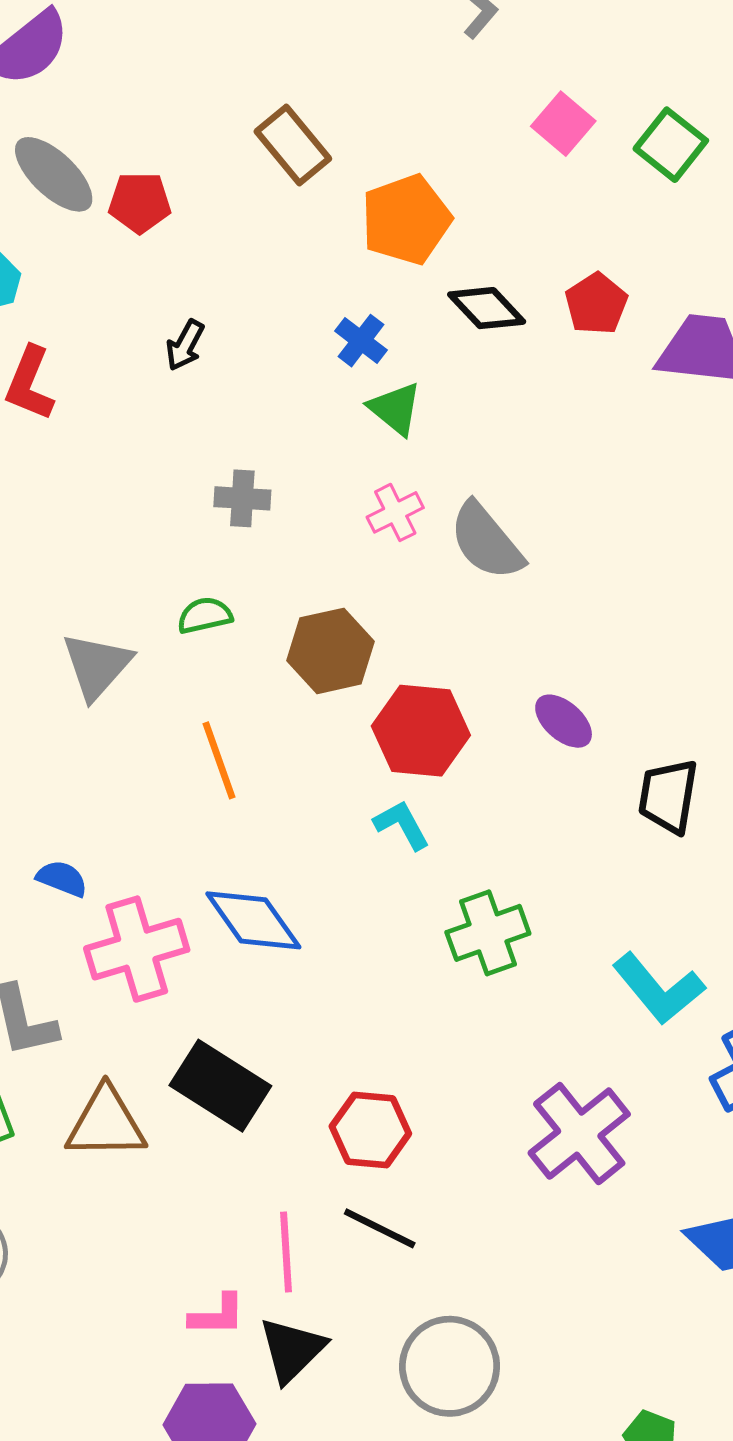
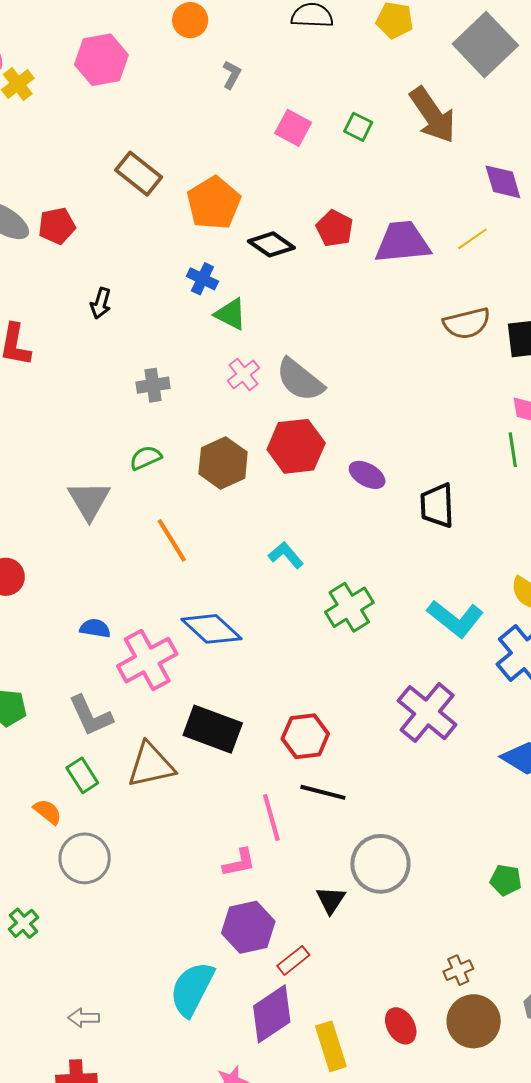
green square: (671, 145) -> (358, 127), size x0.7
red hexagon: (421, 731) -> (296, 446), moved
black triangle: (292, 1350) -> (331, 900), moved, size x0.7

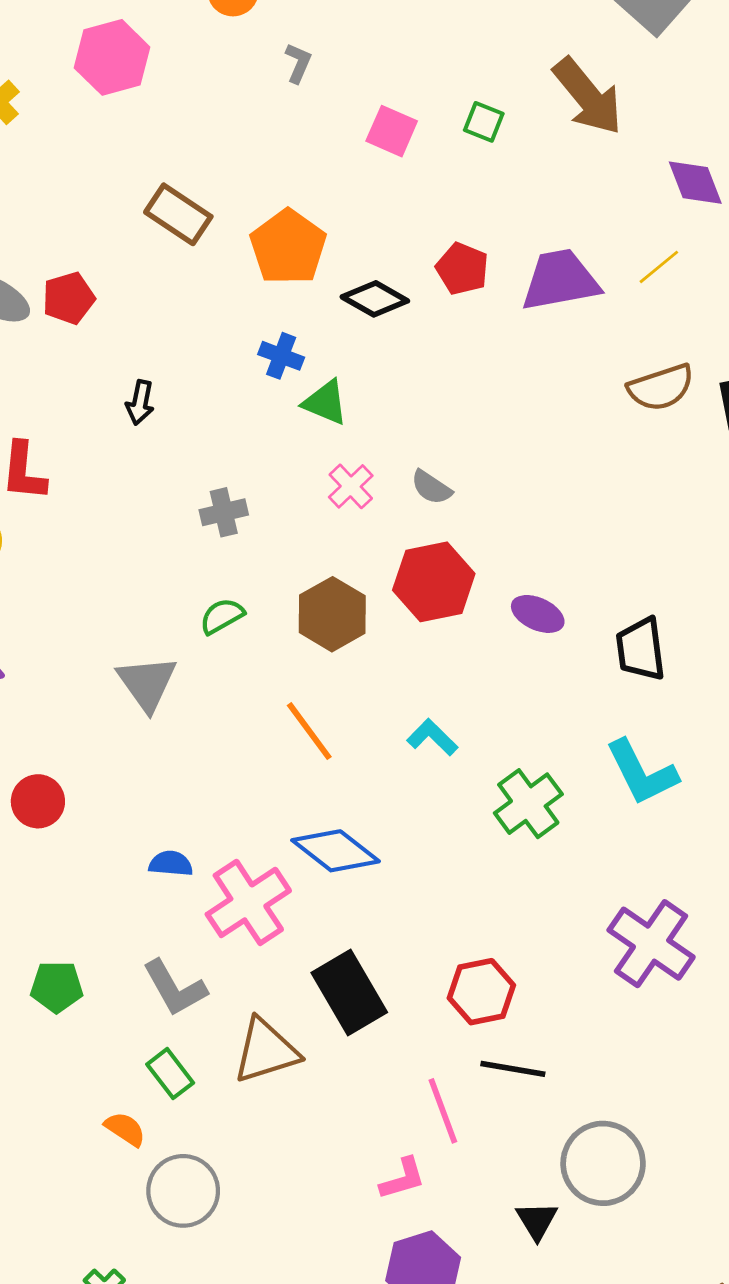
gray semicircle: (300, 380) -> (431, 487), size x0.6
orange line: (172, 540) -> (309, 731), moved
cyan L-shape: (455, 619) -> (642, 773), moved, turned 30
black rectangle: (213, 729) -> (349, 992), turned 44

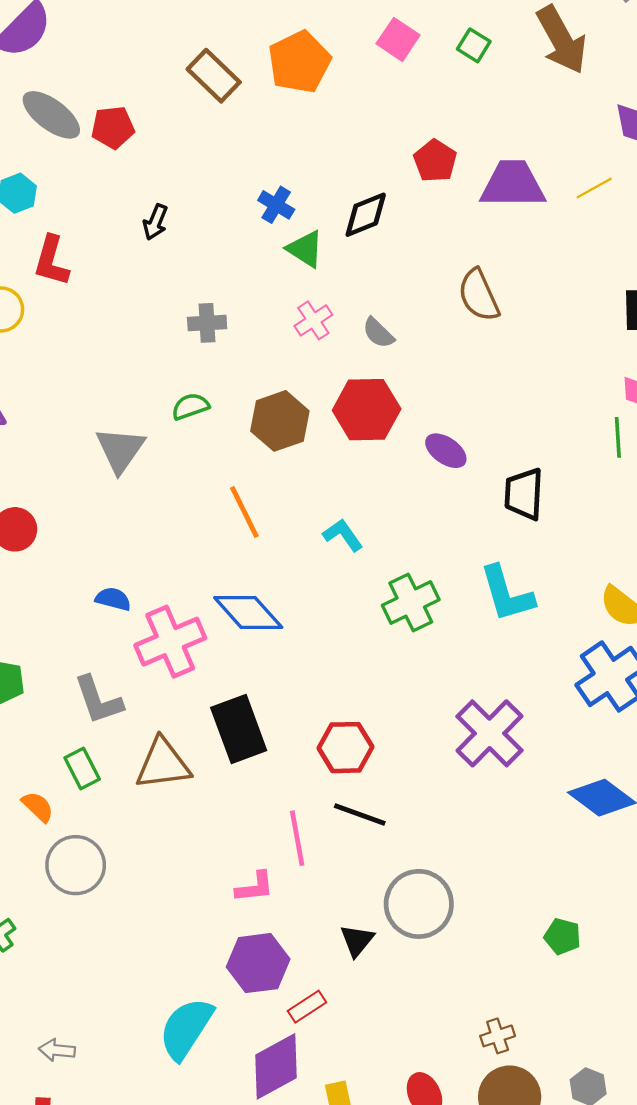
orange pentagon: (288, 247) -> (299, 62), moved
black diamond: (375, 299) -> (366, 215), moved, turned -62
brown semicircle: (661, 387) -> (479, 295), moved, turned 74

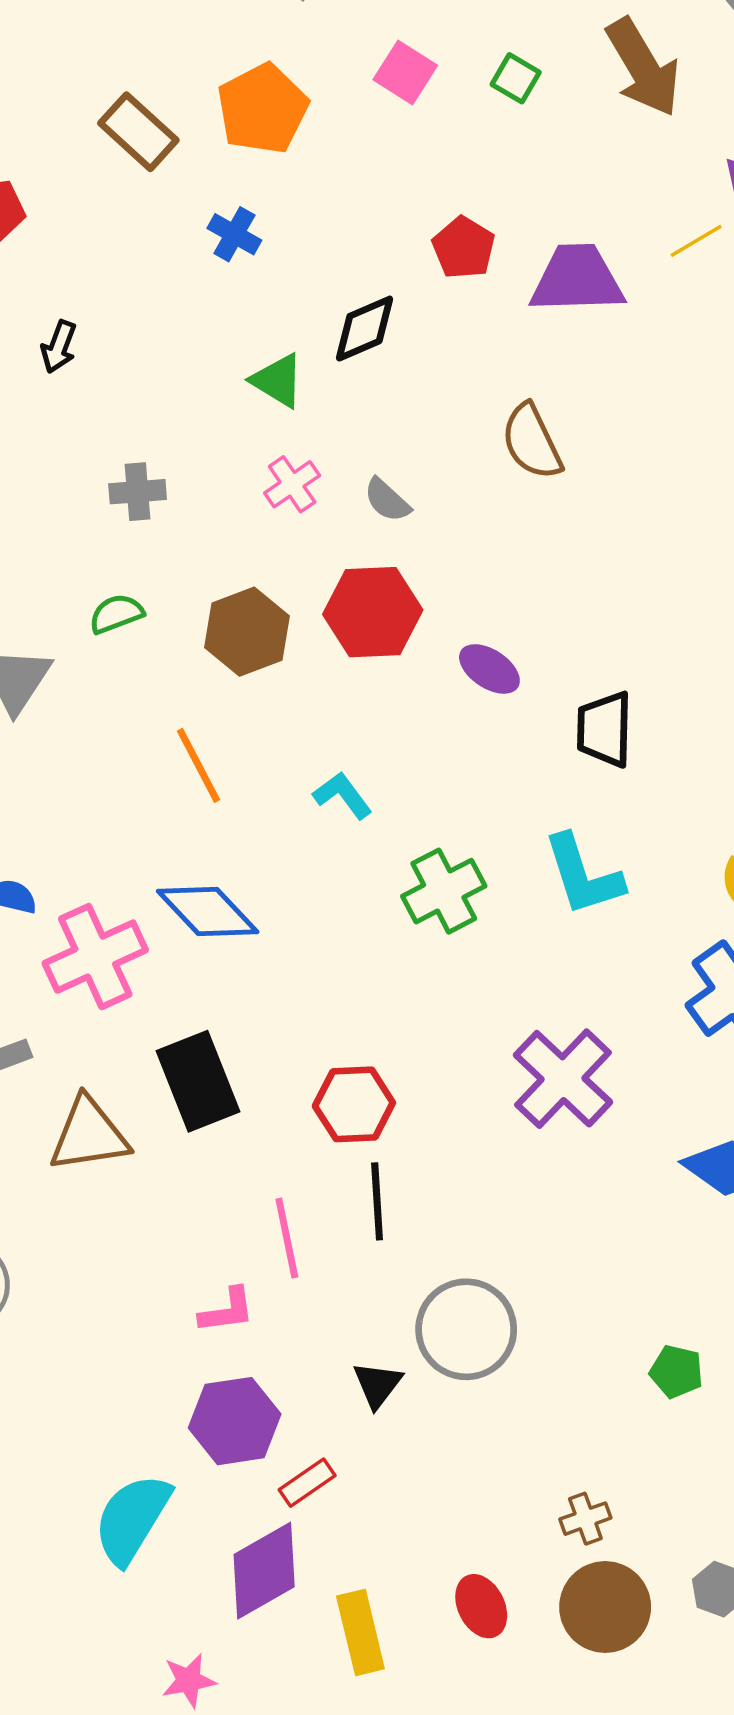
yellow line: (594, 188) -> (696, 241), moved
blue cross: (276, 205) -> (234, 234), moved
black line: (360, 815) -> (377, 1201), turned 68

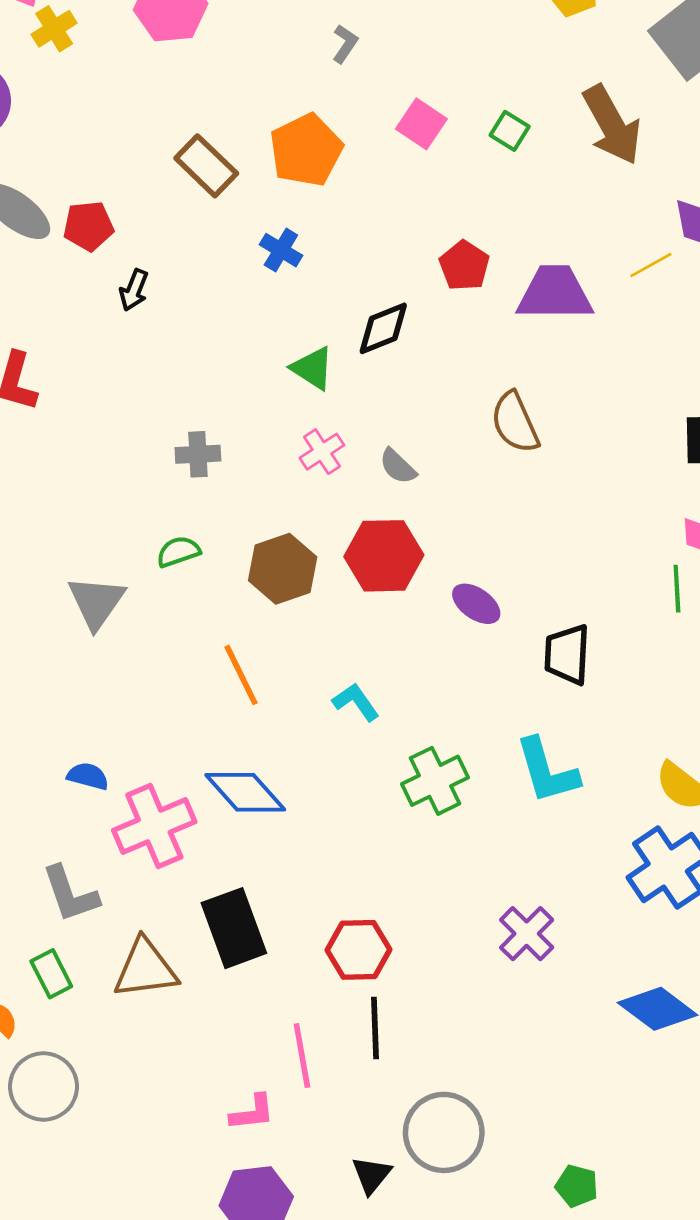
black arrow: (59, 347) -> (134, 290), moved
purple cross: (563, 1079) -> (527, 934), size x0.7
green pentagon: (676, 1371) -> (577, 1186), moved

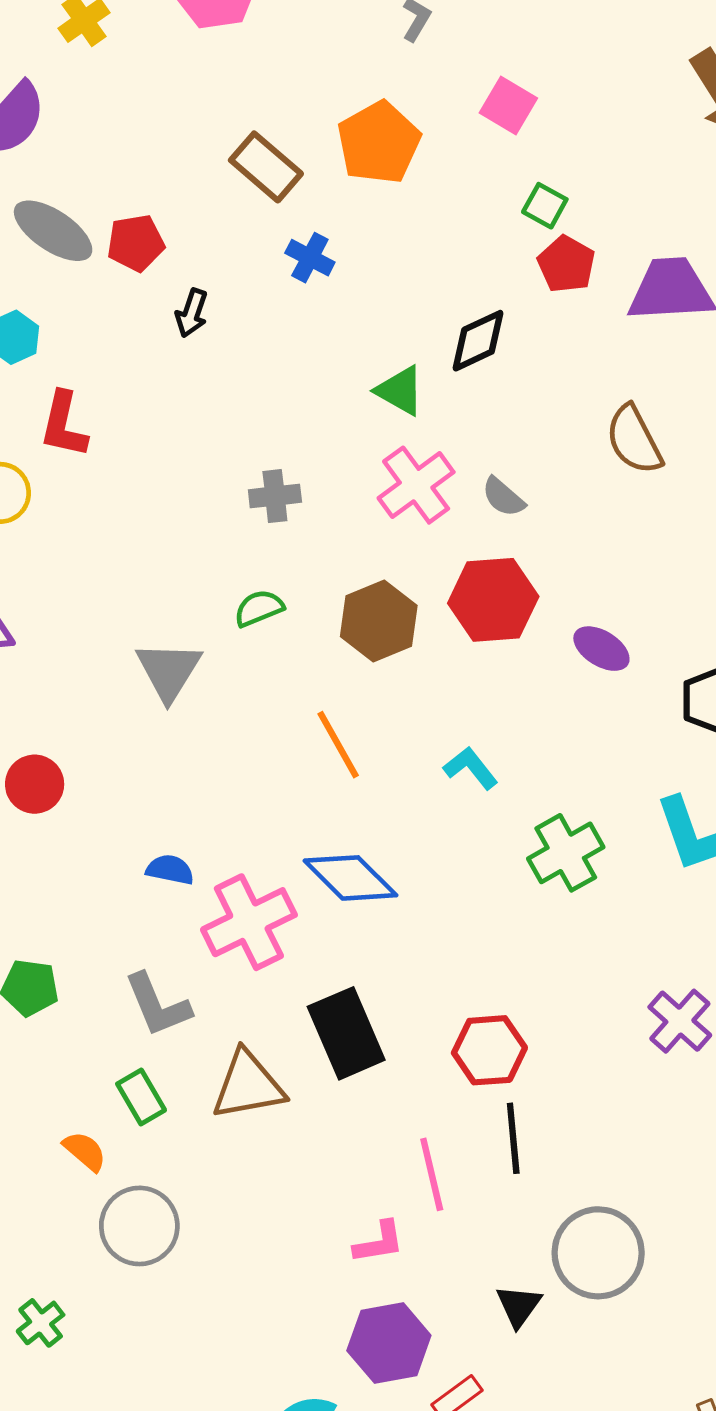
green square: (510, 131) -> (545, 206), moved
blue cross: (281, 250) -> (310, 258), moved
pink cross: (322, 452) -> (416, 485), size x1.5

